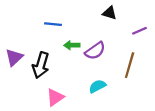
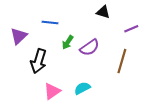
green arrow: (72, 45) -> (68, 42), turned -56
purple triangle: (14, 57) -> (19, 36), moved
cyan semicircle: (97, 86) -> (82, 88), moved

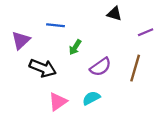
purple semicircle: (90, 48) -> (101, 67), moved
black arrow: (38, 61) -> (43, 68), turned -85

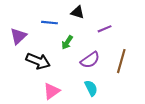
black triangle: (114, 14) -> (78, 12), moved
purple line: (146, 32) -> (105, 29), moved
cyan semicircle: (91, 98) -> (91, 88), moved, turned 91

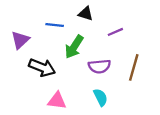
green arrow: (67, 42) -> (74, 47), size x1.5
purple semicircle: (90, 60) -> (99, 66), turned 30
pink triangle: (52, 91) -> (57, 101), turned 42

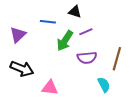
purple line: (115, 32) -> (86, 32), moved
black arrow: (42, 67) -> (22, 69), moved
cyan semicircle: (101, 97) -> (104, 85), moved

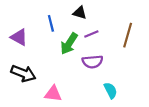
blue line: (48, 22) -> (51, 23), turned 70
purple triangle: (18, 35) -> (19, 37), turned -48
brown line: (117, 59) -> (128, 35), moved

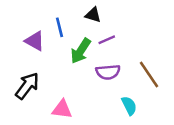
brown line: (128, 35) -> (149, 75), moved, turned -50
purple triangle: (19, 37) -> (35, 41), moved
black arrow: (23, 73) -> (27, 86), turned -75

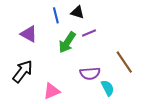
blue line: (60, 27) -> (56, 15), moved
purple semicircle: (108, 72) -> (90, 73), moved
pink triangle: (62, 109) -> (52, 91), turned -30

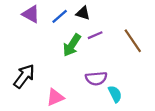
blue line: (56, 15) -> (60, 16), turned 63
purple triangle: (29, 34) -> (31, 14), moved
brown line: (124, 62) -> (133, 41), moved

